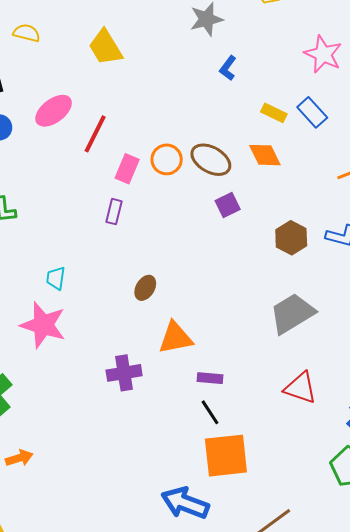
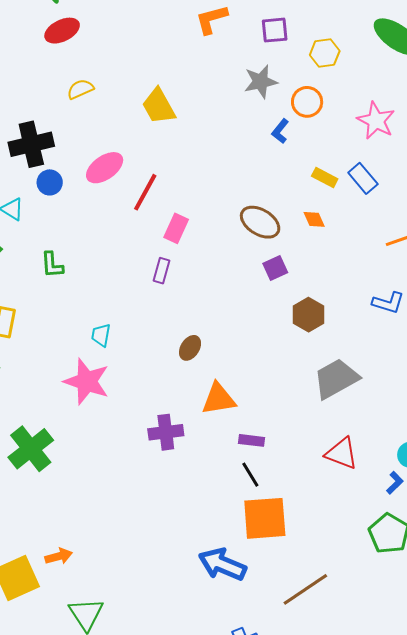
yellow semicircle: (27, 33) -> (80, 89), turned -40
orange diamond: (265, 155) -> (314, 219), size x0.7
orange circle: (167, 159) -> (307, 102), moved
brown hexagon: (291, 238) -> (308, 315), moved
orange arrow: (19, 458) -> (59, 556), moved

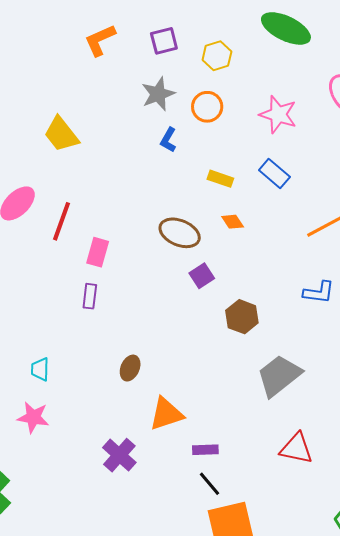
blue L-shape: (280, 131) -> (168, 140), moved
yellow rectangle: (325, 177) -> (220, 179), moved
pink star: (87, 381) -> (33, 417), size x0.7
purple cross: (166, 432) -> (119, 455), turned -32

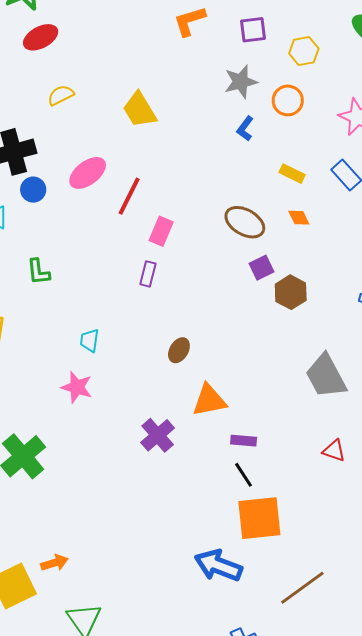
brown hexagon: (242, 317) -> (291, 292), moved
gray trapezoid: (279, 376) -> (326, 376), turned -87
red triangle: (296, 448) -> (334, 451), size x0.7

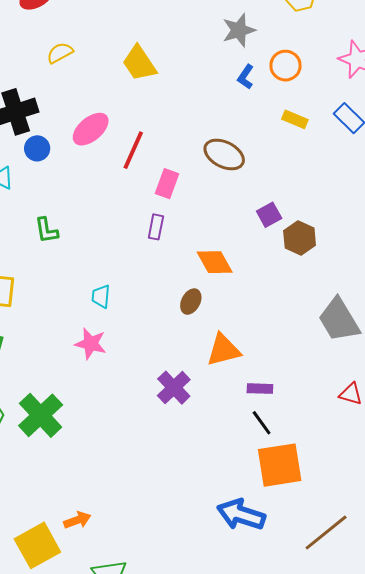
orange circle: (288, 100) -> (286, 66), moved
orange diamond: (299, 218) -> (215, 262), moved, size x1.6
brown ellipse: (245, 222) -> (224, 154), moved

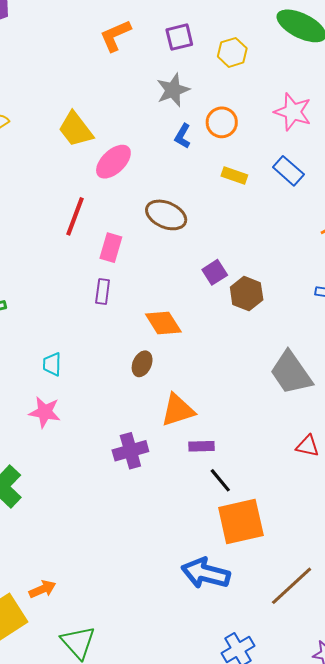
pink ellipse: (91, 129) -> (113, 162), moved
purple cross: (174, 388) -> (130, 451), turned 32
purple rectangle: (260, 389) -> (201, 446), moved

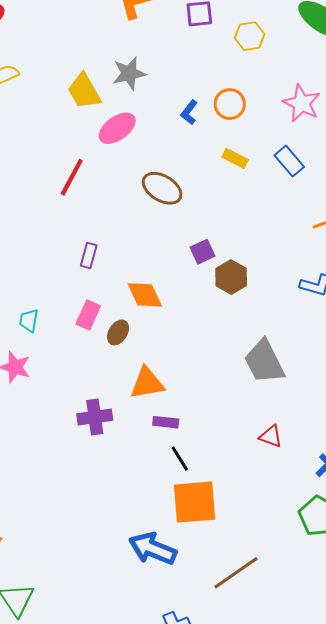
gray star: (173, 90) -> (129, 73), moved
pink rectangle: (111, 248) -> (88, 315), moved

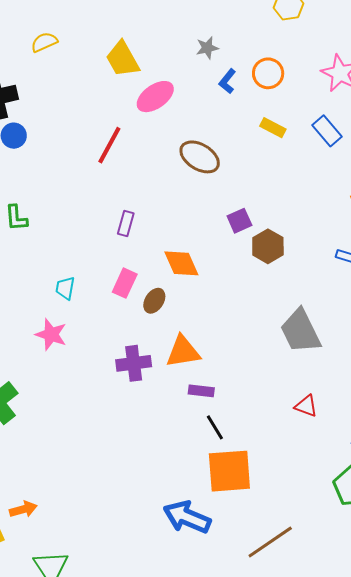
gray star: (129, 73) -> (207, 48), moved, size x0.7
purple cross: (95, 417) -> (134, 363), moved

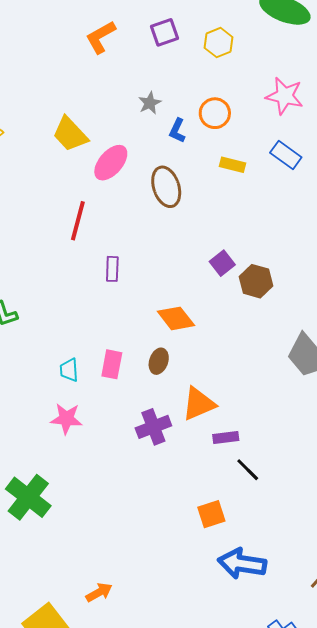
brown ellipse: (200, 157) -> (166, 187), moved, turned 54
purple rectangle: (126, 224) -> (112, 269), moved
pink rectangle: (125, 283) -> (112, 364), moved
orange square: (229, 471) -> (211, 514), moved, size x0.6
orange arrow: (23, 509) -> (99, 592), moved

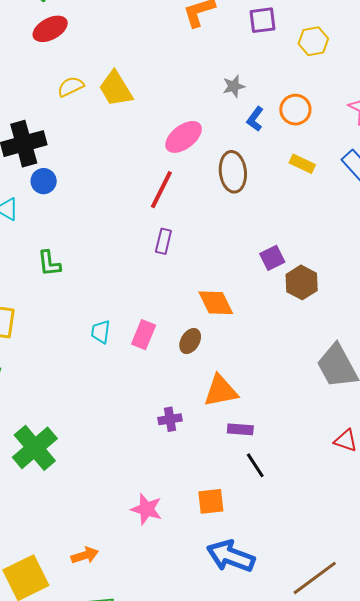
yellow trapezoid: (70, 134) -> (116, 89), moved
red line: (78, 221) -> (161, 190), moved
pink star: (66, 419) -> (147, 509), moved
purple cross: (153, 427) -> (170, 419), moved, size x0.7

